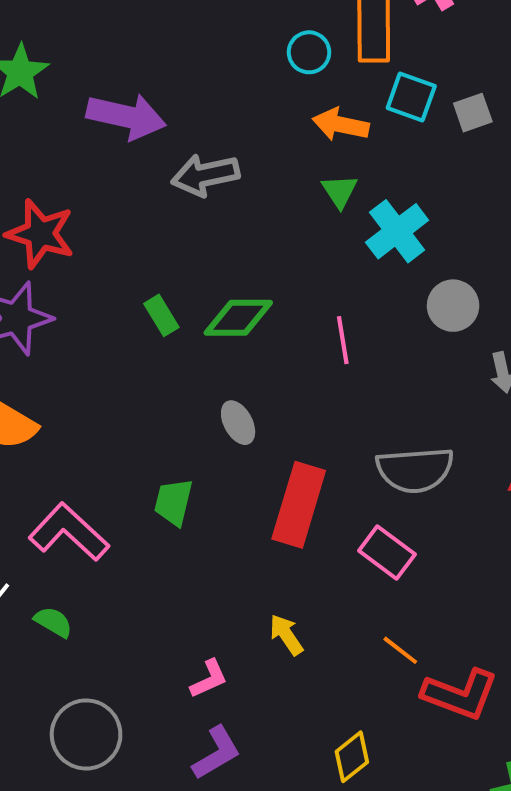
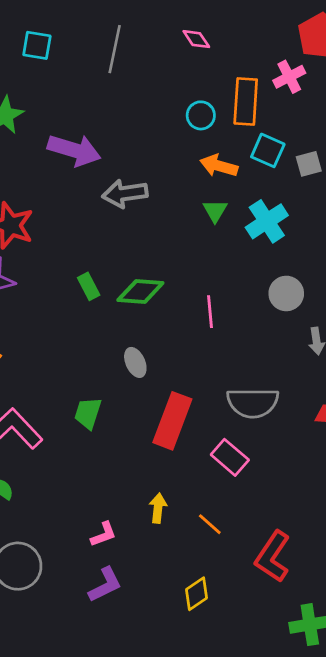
cyan cross: (397, 231) -> (267, 221), moved
yellow arrow: (286, 635) -> (158, 508), turned 36
orange line: (400, 650) -> (210, 524), moved
red L-shape: (460, 694) -> (273, 557), turned 99

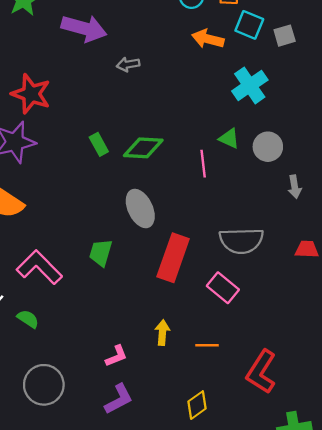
gray arrow: (125, 193) -> (128, 64), size x0.6
green triangle: (215, 211) -> (229, 138), moved, turned -35
gray ellipse: (135, 362) -> (140, 209), size x1.5
orange line: (210, 524) -> (207, 345), turned -40

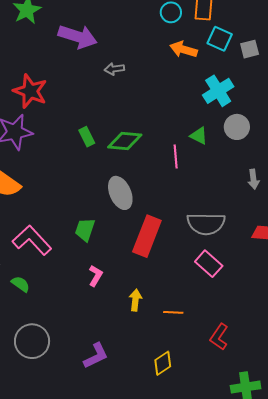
gray circle: (268, 147) -> (237, 127), moved
pink rectangle: (223, 288) -> (209, 264), moved
pink L-shape: (116, 356) -> (96, 276), moved, turned -40
red L-shape: (261, 372) -> (219, 337), size x0.7

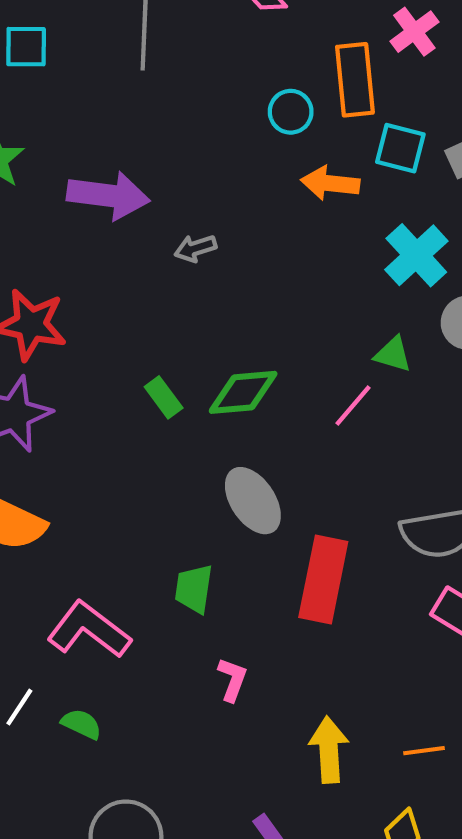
pink line: (176, 156) -> (353, 405), turned 55
yellow arrow: (135, 300) -> (329, 750), moved, size x1.4
orange line: (173, 312) -> (424, 751), moved

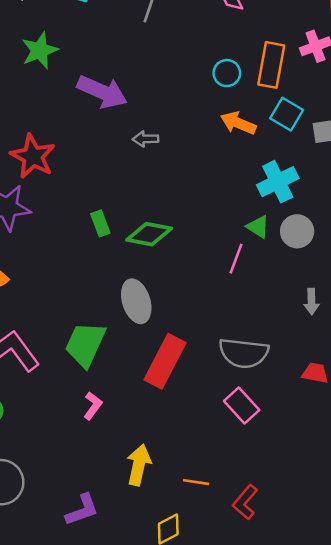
green triangle: (393, 354) -> (258, 227), moved
pink line: (353, 405) -> (236, 259), moved, turned -36
green trapezoid: (194, 589) -> (85, 344), size x1.5

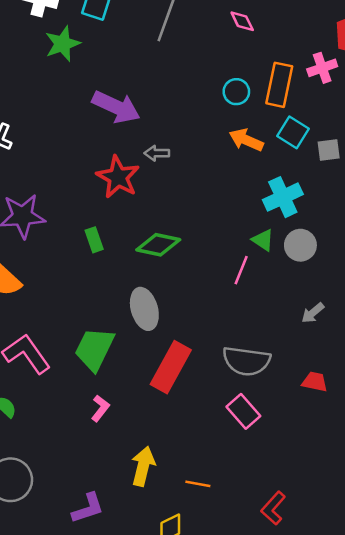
green star: (40, 50) -> (63, 44), moved
red star: (33, 156) -> (118, 177), moved
green rectangle: (100, 223) -> (94, 240), moved
gray arrow: (312, 301) -> (313, 313), turned 50
red L-shape: (245, 502) -> (273, 508), moved

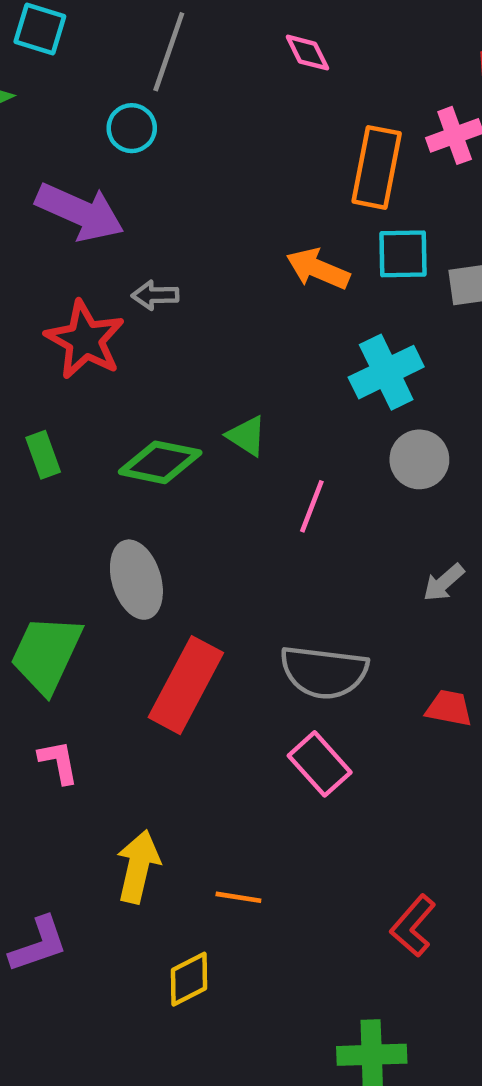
cyan circle: (236, 92) -> (132, 128), moved
cyan square: (293, 132) -> (403, 254), turned -32
green triangle: (263, 240) -> (247, 436), moved
pink L-shape: (100, 408) -> (59, 762), turned -48
red L-shape: (273, 508) -> (413, 926), moved

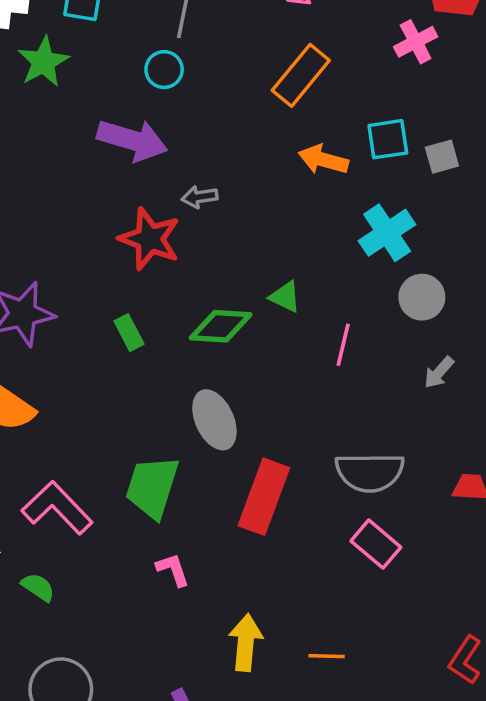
orange rectangle: (377, 167) -> (301, 75), moved, turned 36
gray arrow: (444, 583) -> (439, 373), moved

